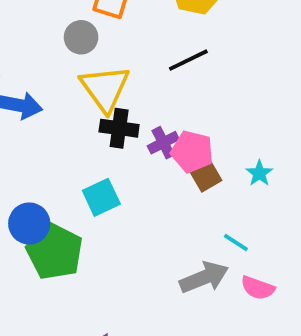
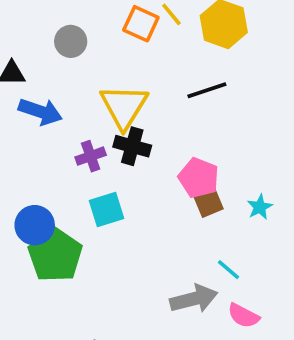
gray circle: (81, 37) -> (71, 41), moved
purple cross: (163, 143) -> (91, 156), moved

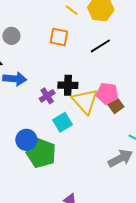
orange square: (141, 24) -> (59, 37), moved
gray circle: (71, 41) -> (11, 36), moved
yellow triangle: (124, 107) -> (85, 101), moved

